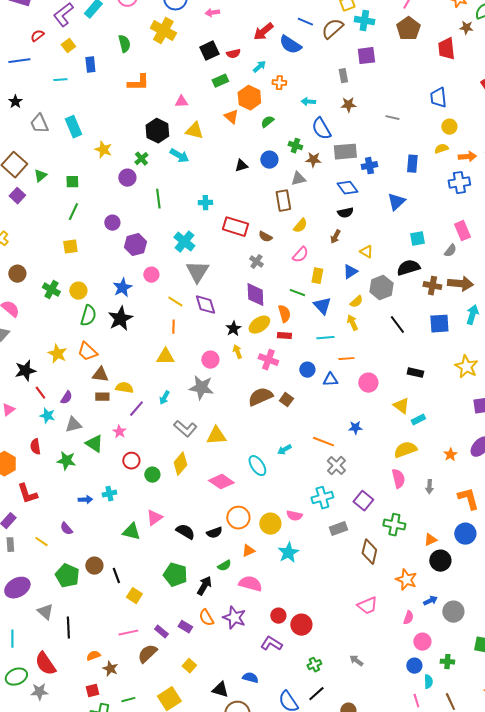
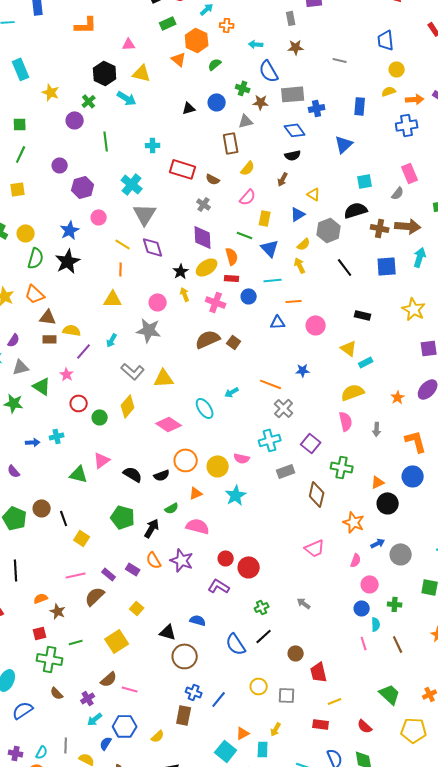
blue circle: (307, 370) -> (249, 296), moved

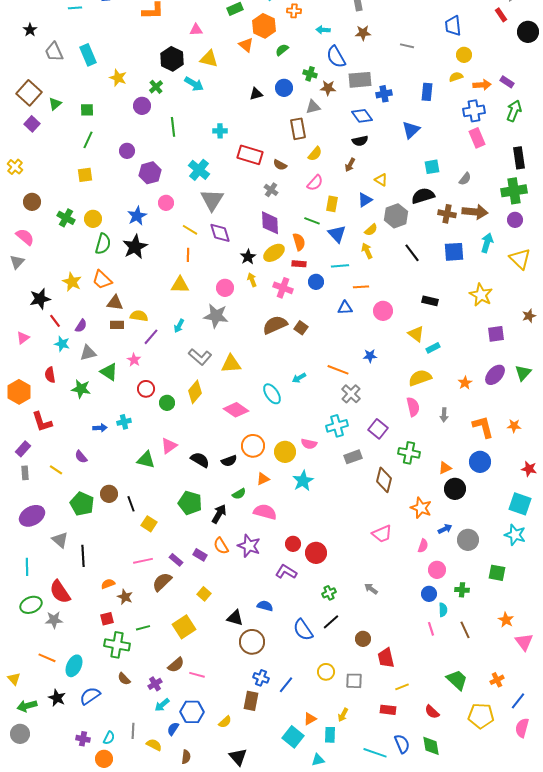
pink rectangle: (410, 173) -> (477, 138), moved

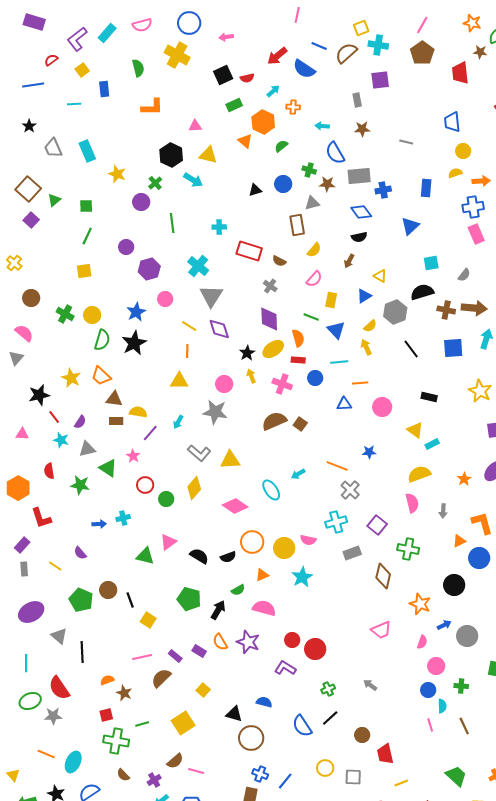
pink triangle: (23, 338) -> (22, 434), turned 40
orange triangle: (445, 468) -> (459, 541), moved

